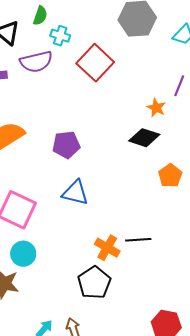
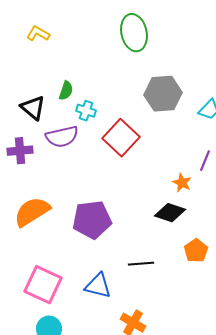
purple pentagon: (66, 145) -> (92, 220), size x1.4
blue triangle: (75, 193) -> (98, 286), moved
black line: (138, 240) -> (141, 264), moved

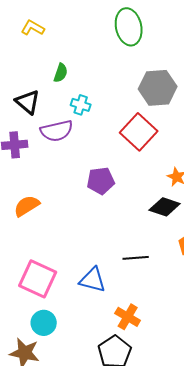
green semicircle: (66, 91) -> (61, 73), moved
red square: (121, 138) -> (139, 132), moved
orange semicircle: (32, 212) -> (27, 206), size x0.7
purple pentagon: (92, 220) -> (101, 181), moved, size x0.7

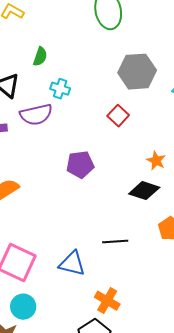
red square: (139, 132) -> (118, 116), size x0.6

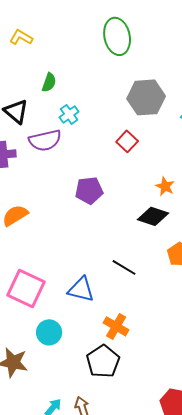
cyan cross: (60, 89) -> (69, 114), turned 36
black line: (115, 242) -> (124, 267), turned 35
cyan circle: (23, 307) -> (49, 332), moved

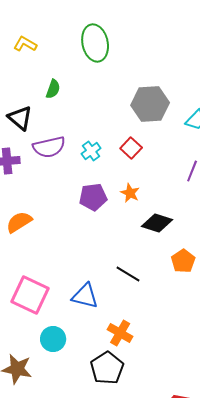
green ellipse: (117, 36) -> (95, 43), moved
cyan cross: (69, 114) -> (91, 151), moved
orange star: (165, 186) -> (130, 193), moved

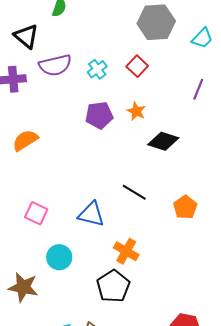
orange pentagon: (183, 261) -> (185, 207), moved
pink square: (30, 295) -> (36, 213), size x0.6

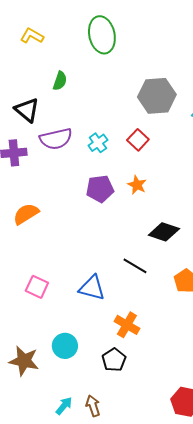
black diamond: (163, 141) -> (164, 232), moved
cyan circle: (59, 257) -> (65, 346), moved
black pentagon: (113, 286) -> (114, 360), size x0.7

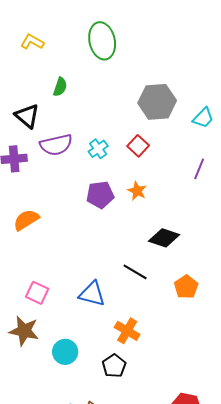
brown star: (24, 361) -> (24, 331), moved

